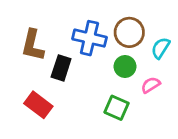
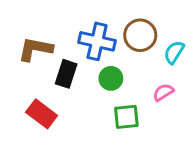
brown L-shape: (33, 45) -> (35, 49), turned 88
green circle: (125, 67) -> (111, 78), moved
green square: (116, 108) -> (126, 117), turned -30

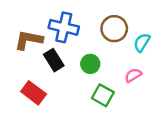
blue cross: (97, 41) -> (64, 27), moved
black rectangle: (66, 74) -> (54, 60), turned -50
green square: (126, 117) -> (103, 95), turned 35

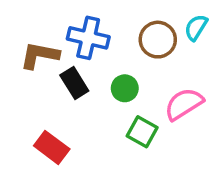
cyan semicircle: (142, 42) -> (196, 27), moved
pink semicircle: (133, 75) -> (184, 104), size x1.6
red rectangle: (34, 93) -> (52, 147), moved

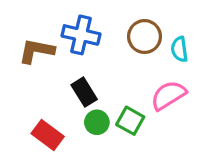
cyan semicircle: (196, 27) -> (179, 49), moved, turned -40
black rectangle: (74, 83) -> (84, 92), moved
green circle: (125, 88) -> (97, 122), moved

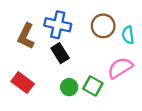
brown L-shape: (37, 51) -> (26, 36), turned -75
black rectangle: (84, 92) -> (60, 53), moved
red rectangle: (48, 135) -> (23, 83), moved

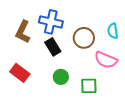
brown circle: (103, 26) -> (84, 38), moved
pink semicircle: (120, 68) -> (106, 60), turned -125
green square: (93, 86) -> (89, 86), moved, turned -30

